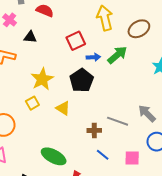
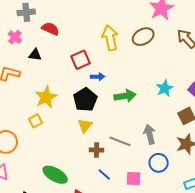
brown ellipse: (139, 29) -> (143, 37), moved
green arrow: (117, 55) -> (125, 96), moved, turned 30
yellow triangle: (63, 108) -> (85, 126), moved, turned 35
gray arrow: (147, 113) -> (150, 134), turned 30

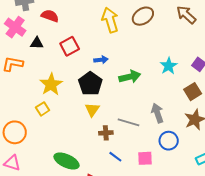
pink cross: (15, 37) -> (15, 27), size x1.5
red square: (81, 60) -> (70, 46), moved

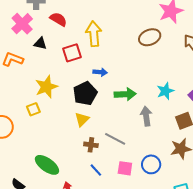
yellow arrow: (110, 20) -> (94, 34), moved
gray arrow: (157, 113) -> (146, 116), moved
pink square: (145, 158) -> (125, 168), moved

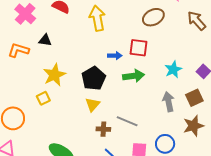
black triangle: (40, 43) -> (45, 40), moved
red square: (72, 53) -> (138, 48), moved, turned 30
blue arrow: (100, 72) -> (115, 56), moved
gray arrow: (146, 116) -> (168, 102), moved

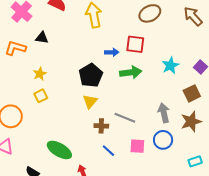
yellow star: (54, 75) -> (40, 74), moved, size x0.6
gray arrow: (168, 102) -> (164, 113), moved

